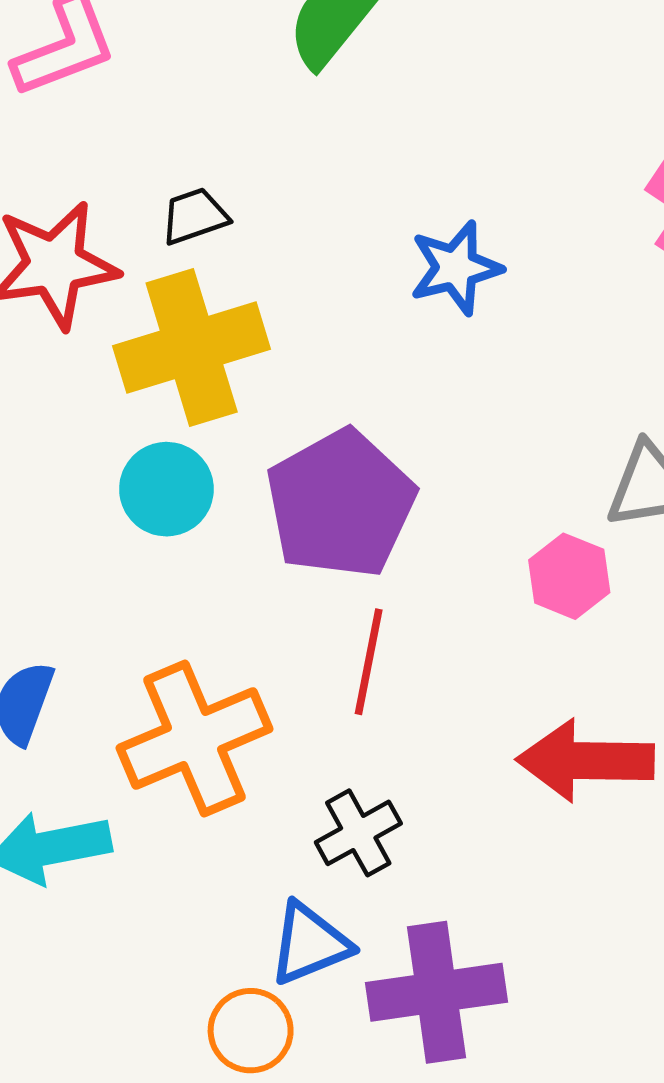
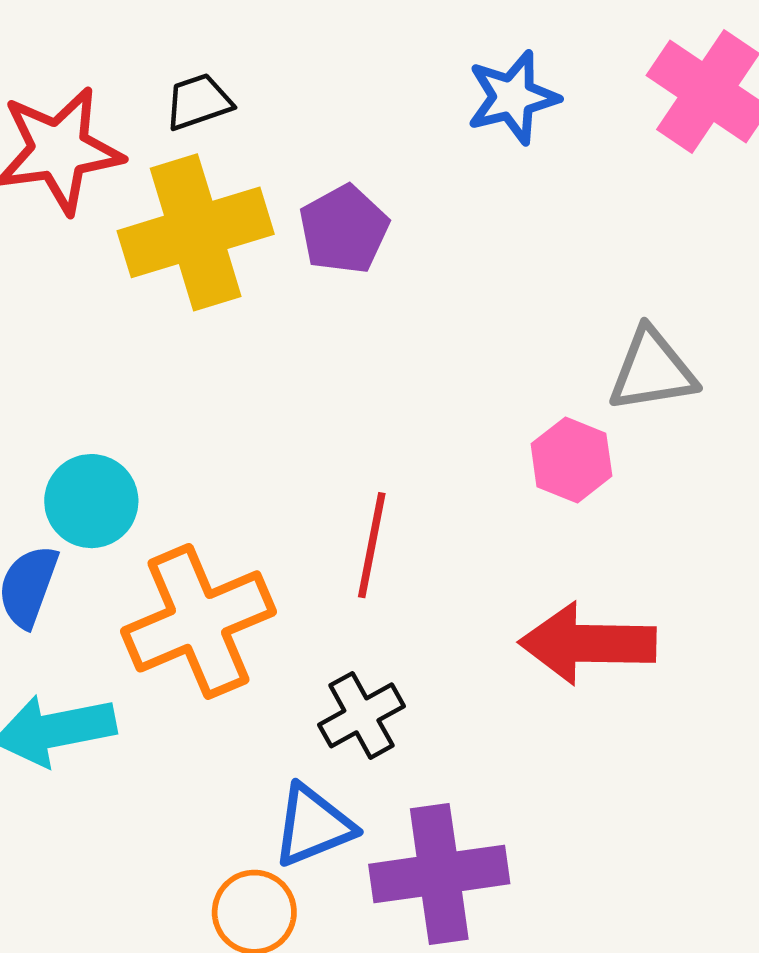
blue star: (456, 268) -> (513, 97), moved
cyan circle: (166, 489) -> (91, 501), moved
purple pentagon: (341, 504) -> (344, 229), moved, size x0.6

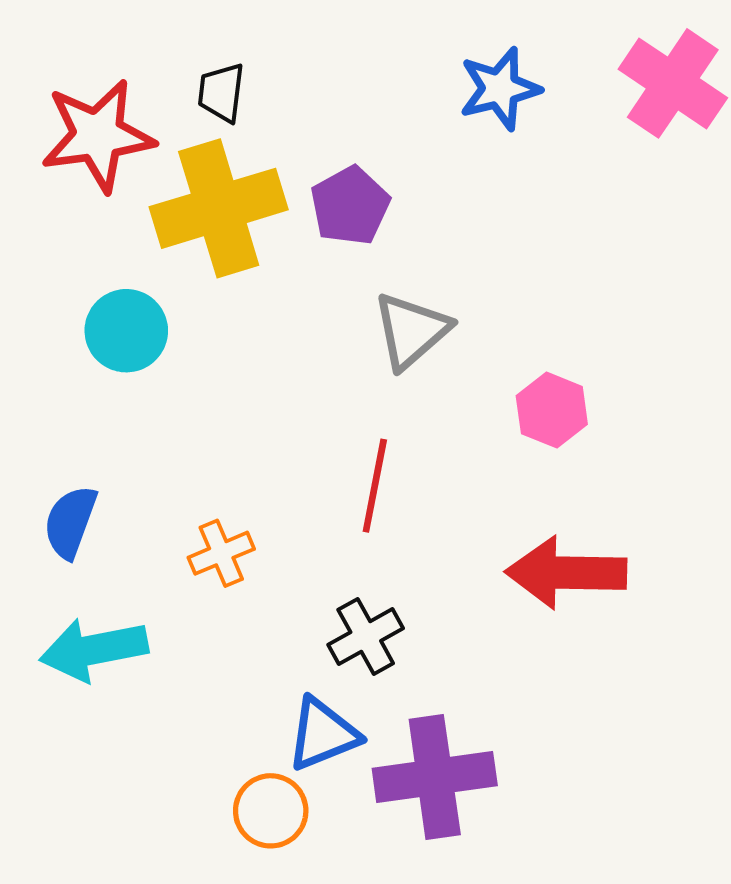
black trapezoid: (199, 102) -> (221, 93), turned -64
gray triangle: (652, 370) -> (411, 331), moved, turned -32
cyan circle: (91, 501) -> (126, 331), moved
orange cross: (199, 621) -> (221, 553), size x0.5

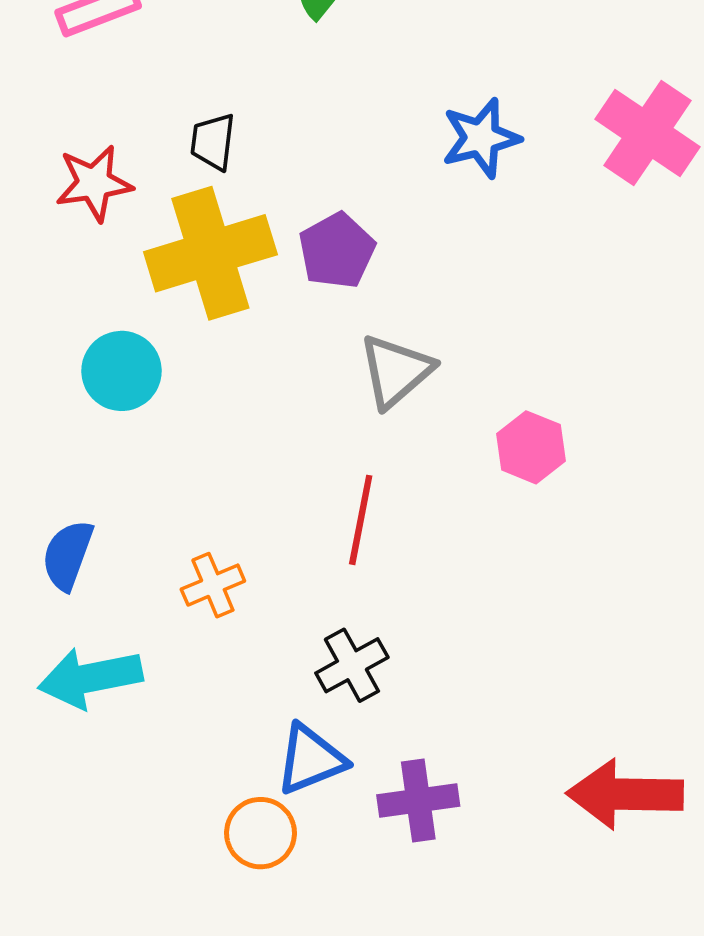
red star: (98, 135) -> (94, 183), size x0.7
red arrow: (566, 573) -> (625, 794), moved
purple cross: (435, 777) -> (418, 801), size x0.7

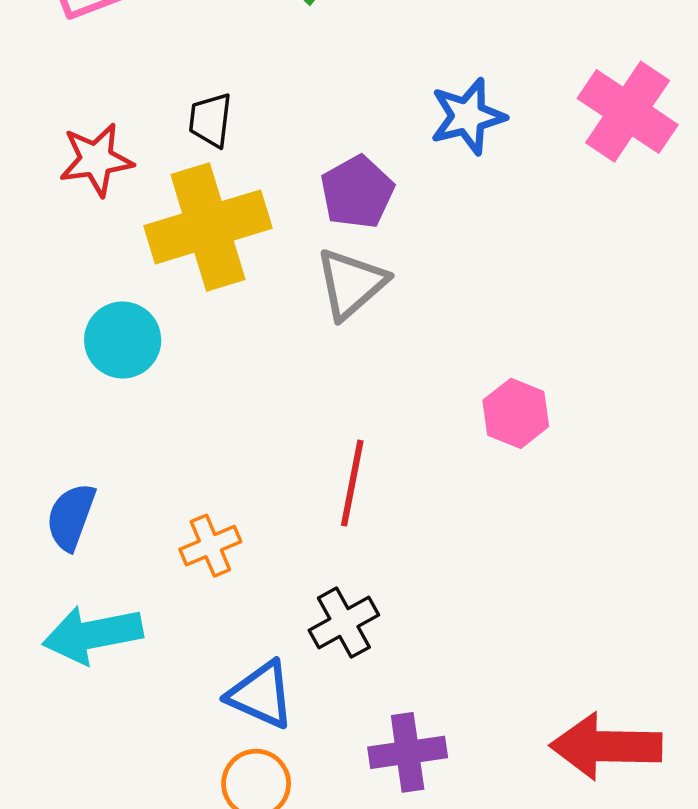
purple pentagon: (337, 251) -> (357, 192), moved
gray triangle: (396, 371) -> (351, 283), moved
blue triangle: (311, 759) -> (261, 695), moved, turned 46

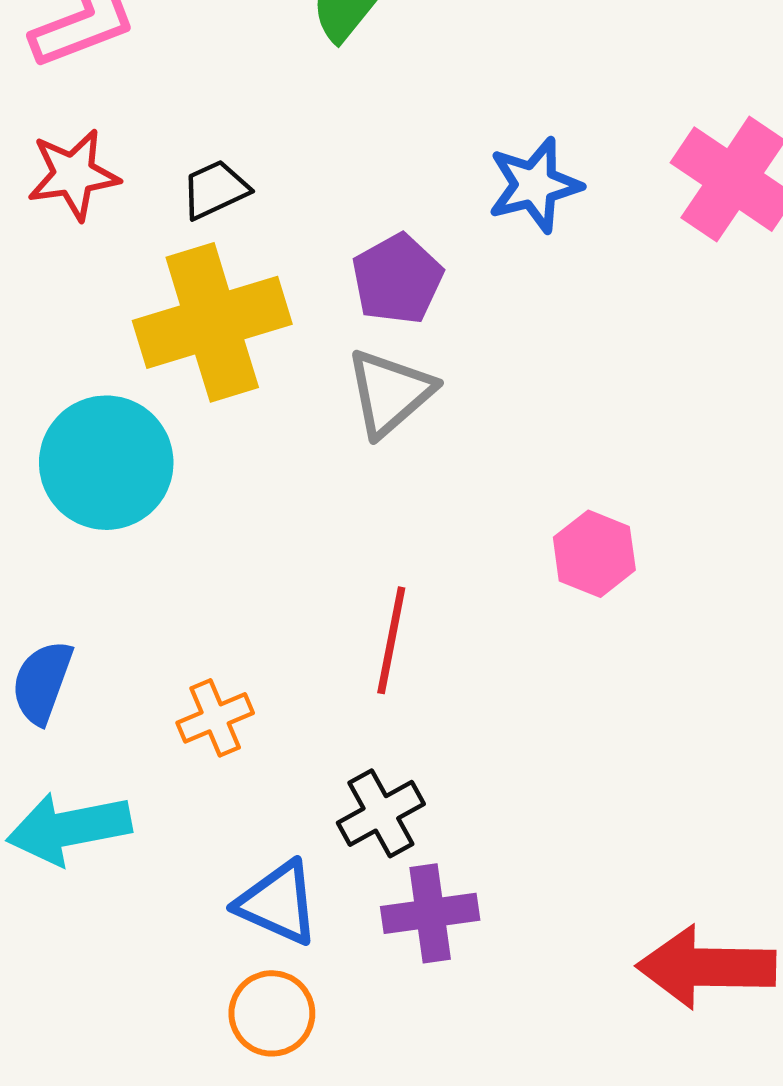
black trapezoid: (210, 120) -> (215, 190), turned 58
red star: (96, 160) -> (73, 175), moved
cyan circle: (123, 340) -> (106, 463), size x1.4
purple cross: (408, 752) -> (430, 913), moved

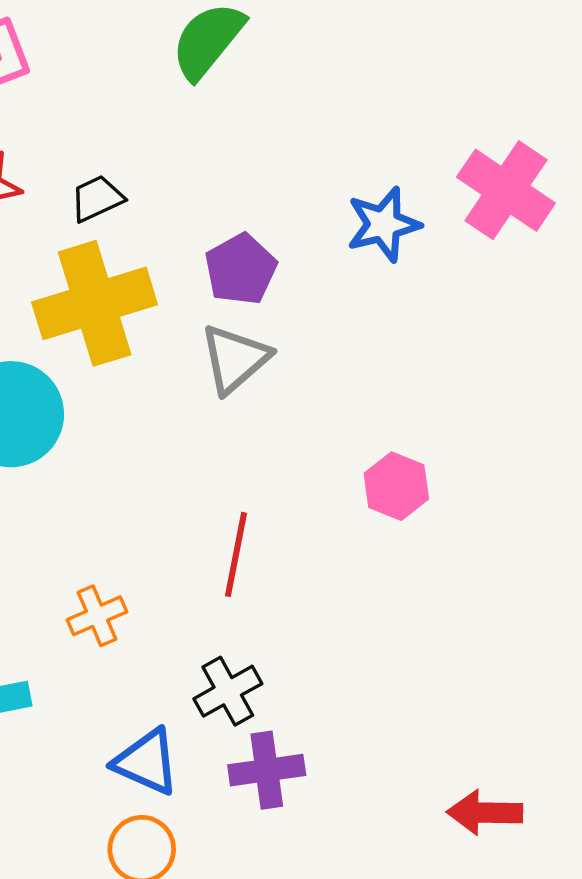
blue star: (535, 185) -> (383, 224), moved
red arrow: (706, 967) -> (485, 813), size x0.7

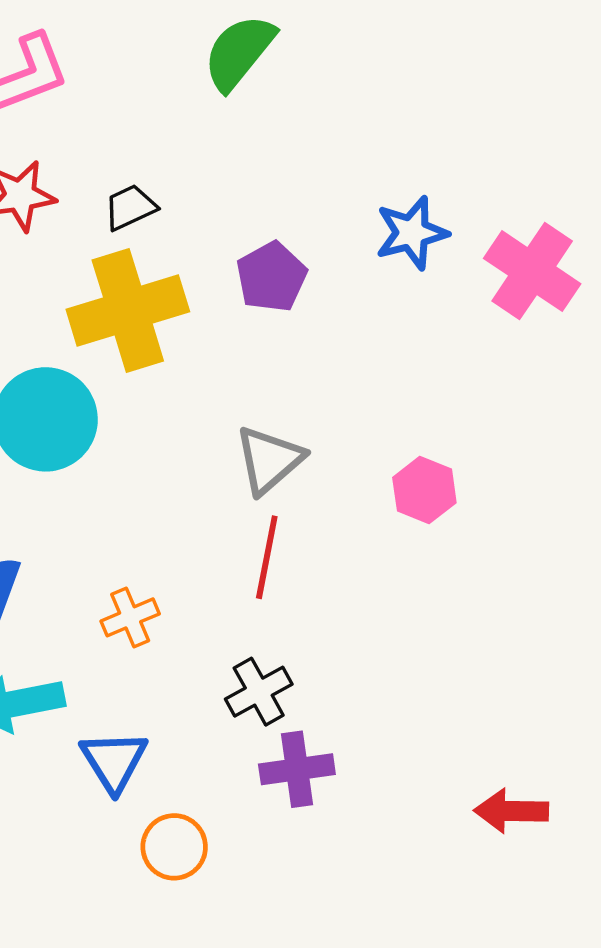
pink cross: (506, 190) -> (532, 271), moved
gray triangle: (235, 359) -> (269, 460), moved
blue triangle: (146, 762) -> (114, 761), moved, turned 34

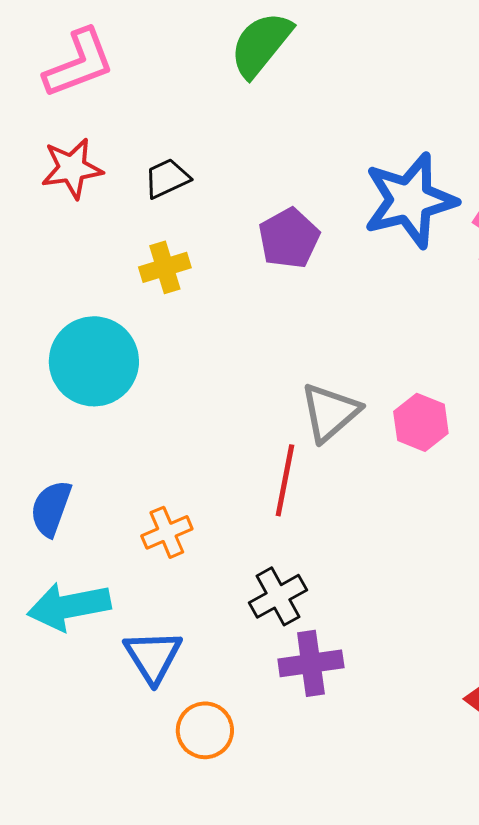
blue star: (412, 233) -> (410, 200), size x1.5
yellow cross: (128, 310) -> (165, 267), size x0.5
gray triangle: (269, 460) -> (330, 412), moved

